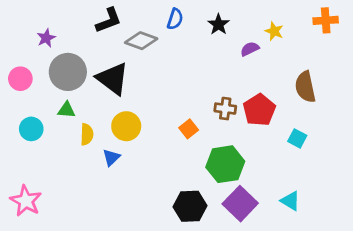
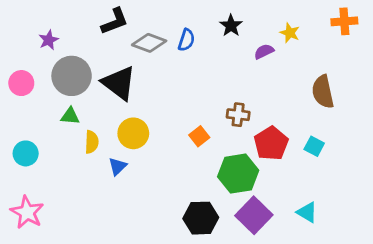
blue semicircle: (175, 19) -> (186, 40), moved
red pentagon: (259, 110) -> (271, 143), moved
cyan circle: (31, 129) -> (26, 153), moved

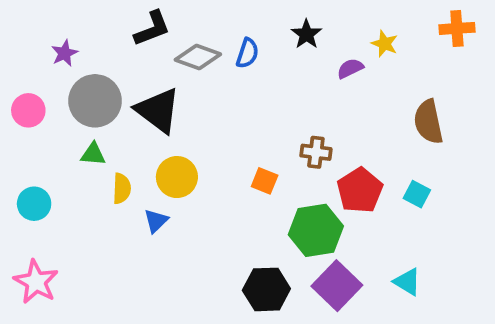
orange square: (199, 136) -> (265, 181), turned -30

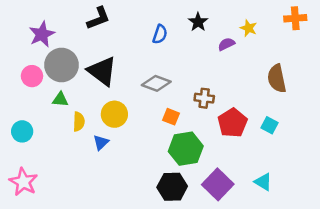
purple star: (65, 53) -> (42, 34), size x1.5
gray diamond: (198, 57) -> (156, 83), moved
pink circle: (28, 110) -> (32, 76), moved
green hexagon: (316, 230) -> (186, 149), moved

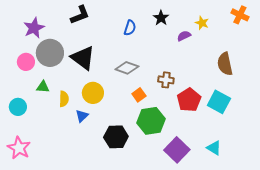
orange cross: (295, 18) -> (240, 15), turned 30
green triangle: (60, 99) -> (43, 87), moved
orange square: (171, 117) -> (139, 95), turned 32
cyan square: (269, 125) -> (219, 102), size x1.6
black hexagon: (172, 187) -> (116, 137), moved

